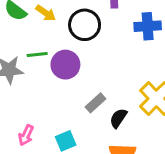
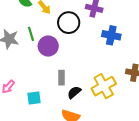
green line: (37, 55) -> (31, 34), turned 64
gray rectangle: (96, 103) -> (61, 78), turned -64

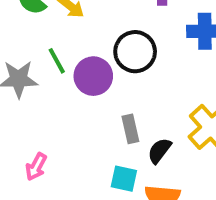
black circle: (69, 23) -> (135, 52), moved
cyan square: (34, 98) -> (124, 179), moved, turned 32

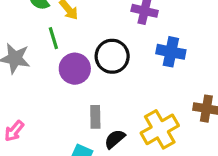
green line: (57, 61) -> (53, 38), moved

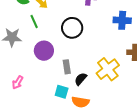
blue cross: (171, 52) -> (122, 20), moved
purple circle: (75, 69) -> (44, 51), moved

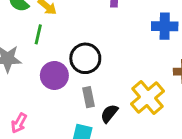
green line: (34, 22) -> (38, 34), turned 40
black circle: (72, 28) -> (85, 58), moved

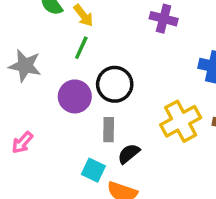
green line: (38, 34) -> (81, 48), moved
yellow cross: (147, 98) -> (181, 121), moved

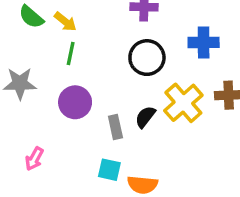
black circle: (115, 84) -> (147, 58), moved
black semicircle: (129, 154) -> (145, 117), moved

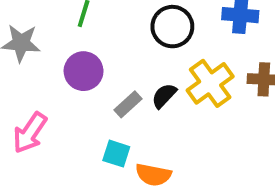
gray rectangle: (115, 127) -> (128, 104), turned 55
pink arrow: (34, 159) -> (30, 133), size x1.5

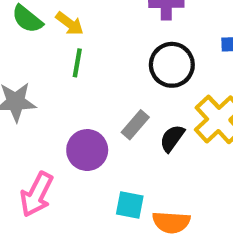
purple circle: (84, 71) -> (87, 150), moved
gray rectangle: (128, 104) -> (135, 125), moved

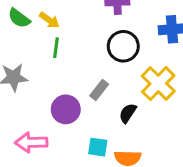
black semicircle: (172, 138) -> (128, 113), moved
pink arrow: (37, 194) -> (31, 142), turned 64

